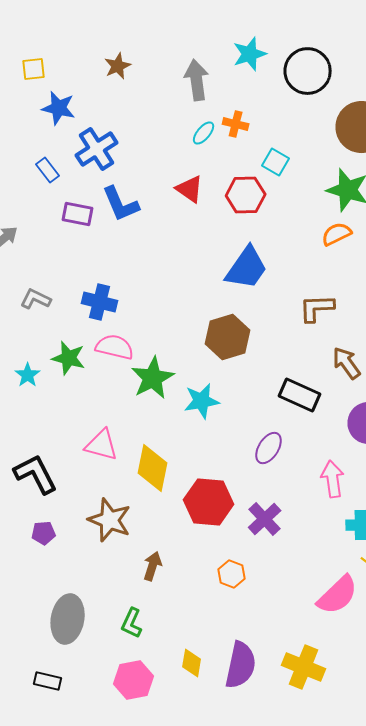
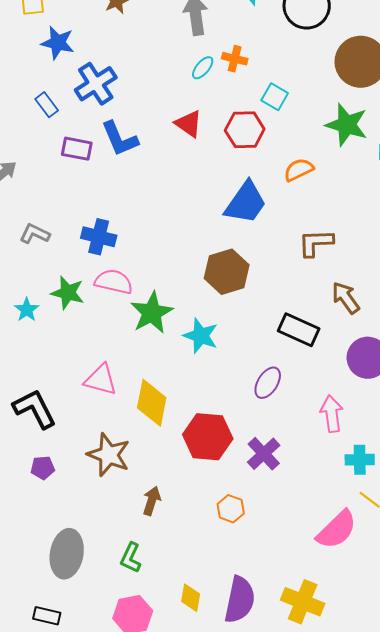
orange semicircle: (337, 234) -> (299, 170), moved
cyan star: (202, 401) -> (201, 336), turned 30

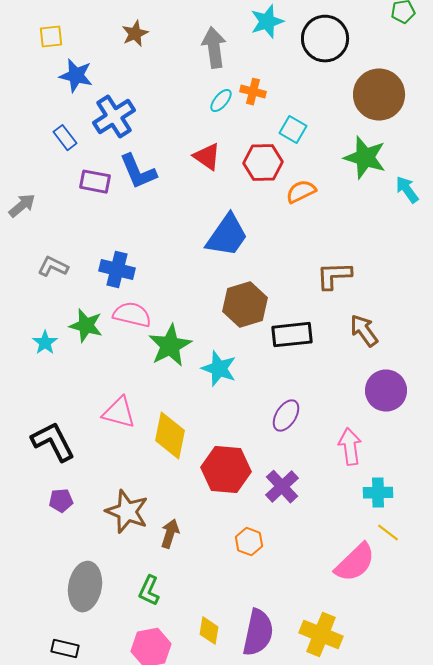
orange semicircle: (299, 170) -> (301, 192), moved
blue trapezoid: (246, 203) -> (227, 236), moved
black rectangle: (299, 330) -> (292, 335), moved, turned -30
brown star: (109, 455) -> (127, 512), moved

